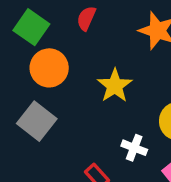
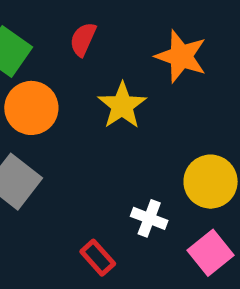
yellow star: (115, 86) -> (122, 106), moved

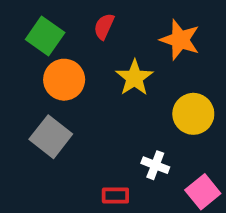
yellow circle: (211, 182) -> (193, 114), moved
red rectangle: (98, 258) -> (115, 196), turned -48

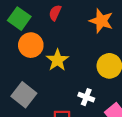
yellow star: (134, 78) -> (57, 60), moved
gray square: (51, 137) -> (24, 95), moved

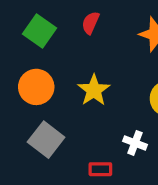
orange circle: (31, 45) -> (36, 87), moved

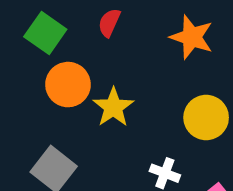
orange circle: (36, 87) -> (68, 85), moved

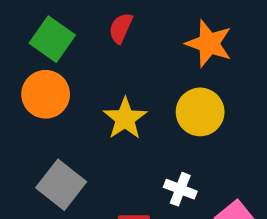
orange circle: (68, 85) -> (46, 94), moved
yellow circle: (206, 118) -> (200, 112), moved

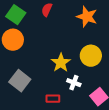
yellow circle: (200, 112) -> (91, 56), moved
yellow star: (125, 119) -> (61, 63), moved

